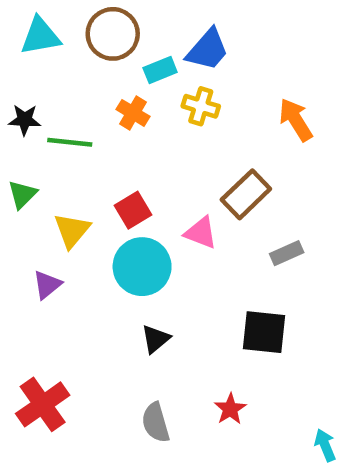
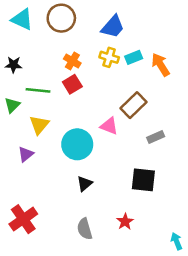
cyan triangle: (40, 36) -> (22, 19), turned 35
cyan rectangle: (160, 70) -> (134, 57), moved
green line: (70, 142) -> (38, 90), moved
red square: (133, 210) -> (72, 84), moved

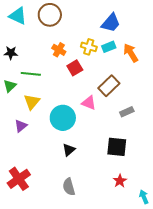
blue trapezoid: (113, 27) -> (111, 23), moved
red square: (72, 84) -> (75, 68), moved
red star: (125, 222) -> (120, 181), moved

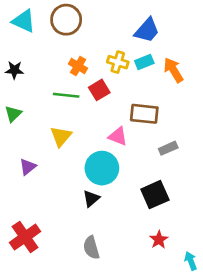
green line: (31, 74) -> (66, 95), moved
brown rectangle: (109, 86) -> (144, 114), turned 50
yellow triangle: (32, 102) -> (61, 136), moved
cyan circle: (63, 118) -> (102, 168), moved
black square: (117, 147) -> (155, 195), turned -30

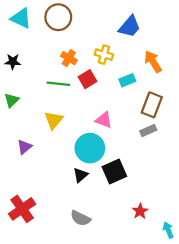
cyan rectangle: (144, 62) -> (127, 80), moved
brown rectangle: (144, 114) -> (152, 105), moved, turned -75
black square: (155, 195) -> (114, 171), moved
gray semicircle: (91, 248) -> (80, 218), turned -48

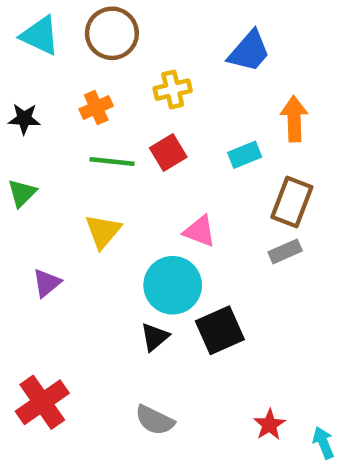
yellow cross: (104, 55) -> (173, 90), moved, turned -30
orange cross: (69, 58) -> (96, 108), moved, turned 35
orange arrow: (153, 62) -> (294, 119), turned 30
red star: (140, 211) -> (269, 425), moved

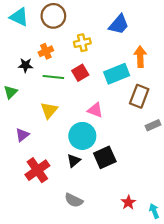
black star: (24, 119) -> (26, 65), moved
cyan rectangle: (245, 155) -> (117, 74), size x1.6
gray rectangle: (285, 251) -> (153, 125), moved
red cross: (42, 402) -> (37, 170), moved

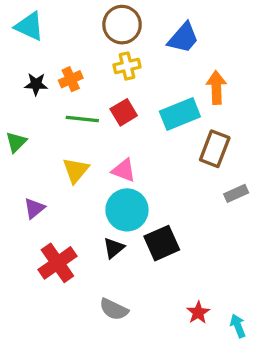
brown circle: (53, 16) -> (122, 25), moved
black star: (26, 65) -> (36, 84), moved
pink triangle: (95, 110) -> (124, 170), moved

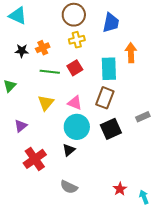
blue trapezoid: (183, 38) -> (111, 23), turned -30
cyan rectangle: (180, 114) -> (109, 69), turned -70
brown rectangle: (215, 149) -> (105, 98), moved
black square: (162, 243) -> (111, 129), moved

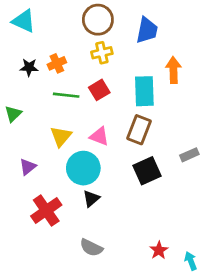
cyan circle: (77, 127) -> (83, 168), moved

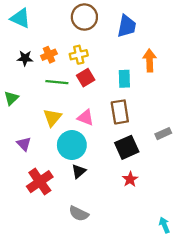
yellow cross: (102, 53) -> (79, 55), moved
cyan rectangle: (144, 91) -> (124, 79), size x0.7
brown rectangle: (139, 130) -> (120, 112), turned -30
purple triangle: (28, 167) -> (24, 144), turned -35
red star: (159, 250) -> (130, 179), moved

